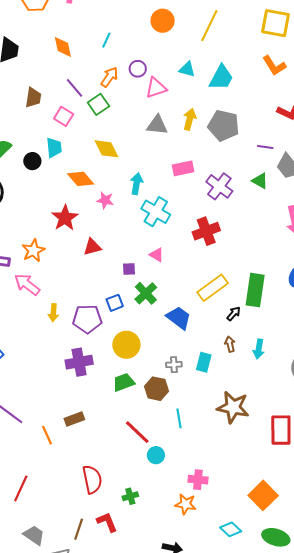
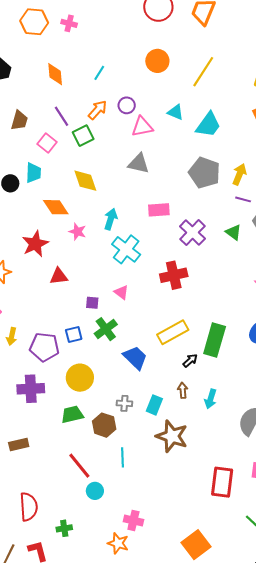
yellow arrow: (190, 119) -> (239, 174), moved
brown star: (233, 407) -> (172, 436), moved

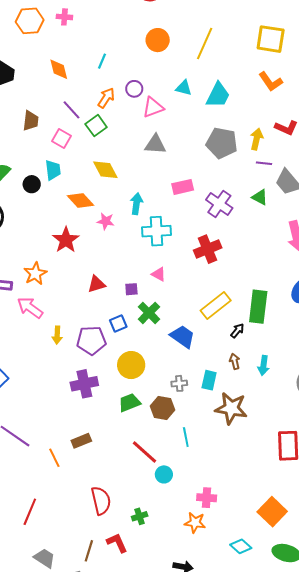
cyan cross: (126, 249) -> (157, 231), turned -32
red triangle: (59, 276) -> (96, 284), moved

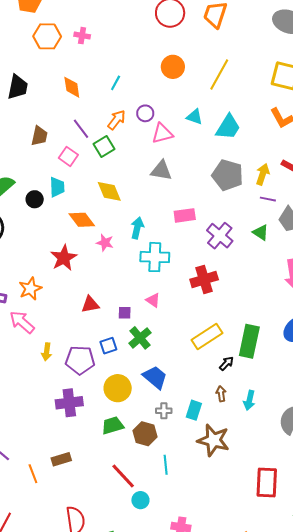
blue trapezoid: (183, 336) -> (155, 377), moved

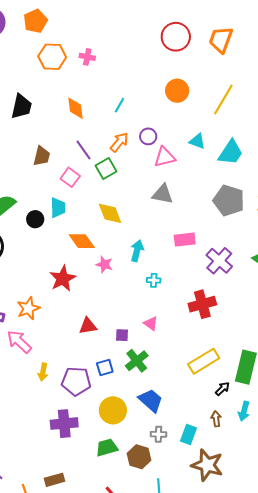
cyan cross: (155, 257) -> (154, 280), size x0.5
cyan arrow: (249, 400) -> (244, 411), moved

